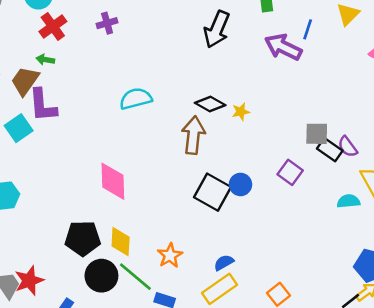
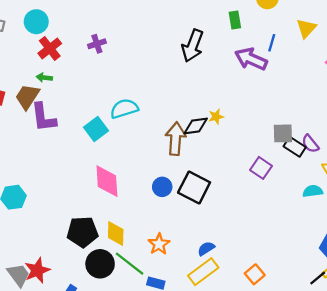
black diamond: (210, 104) -> (196, 126), moved, turned -35
cyan square: (19, 128) -> (96, 129), moved
blue circle: (240, 184) -> (162, 187), moved

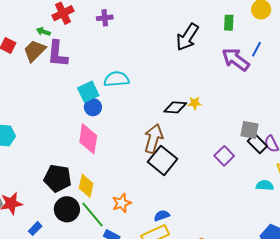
green arrow: (44, 78) -> (43, 32), moved
purple L-shape: (43, 117) -> (57, 54), moved
brown arrow: (176, 139) -> (153, 139), moved
blue circle: (162, 187) -> (93, 107), moved

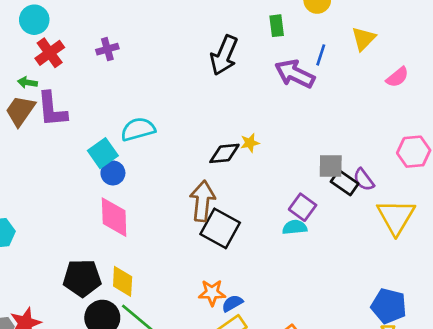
cyan semicircle: (265, 185) -> (295, 227), moved
orange star: (122, 203) -> (212, 293), moved, turned 30

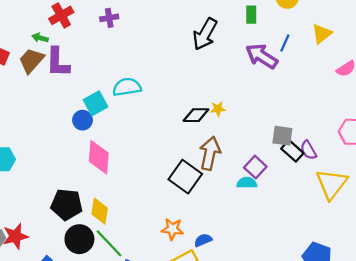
blue circle: (113, 173) -> (83, 120), moved
brown arrow: (202, 201) -> (210, 153), moved
blue semicircle: (232, 303) -> (203, 240), moved

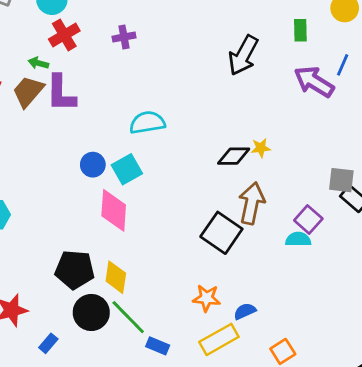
cyan square: (96, 103) -> (127, 169), moved

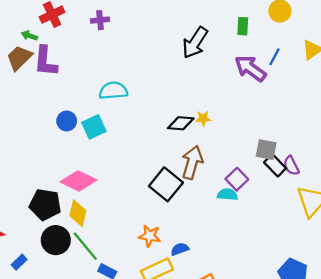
pink diamond: (114, 210) -> (78, 181), moved, turned -72

